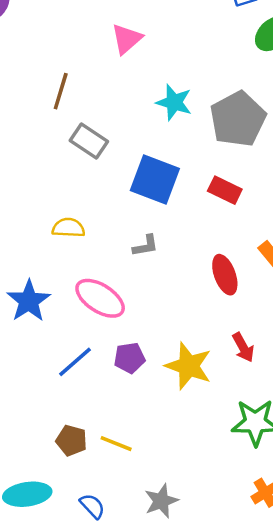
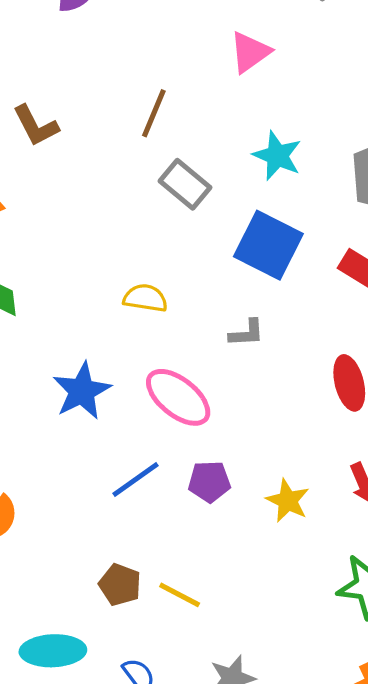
cyan star: (174, 102) -> (277, 156), moved
yellow star: (189, 366) -> (288, 501), size x0.7

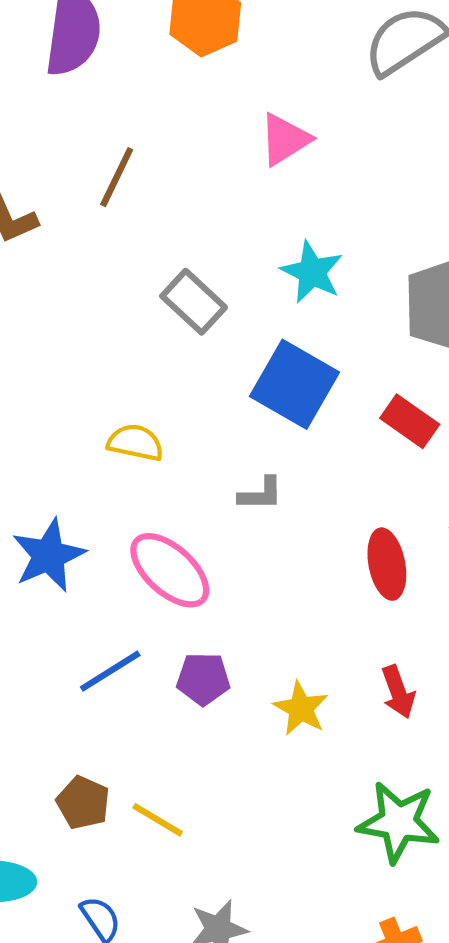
brown line: (154, 113) -> (117, 177), moved

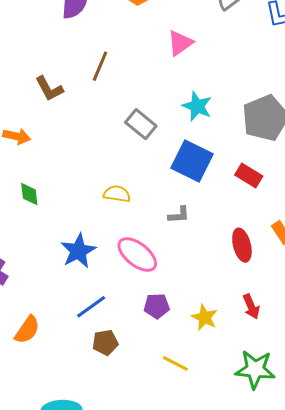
blue line: (110, 671) -> (91, 307), moved
brown pentagon: (83, 803) -> (105, 342), moved, turned -30
yellow line: (158, 820) -> (175, 363), moved

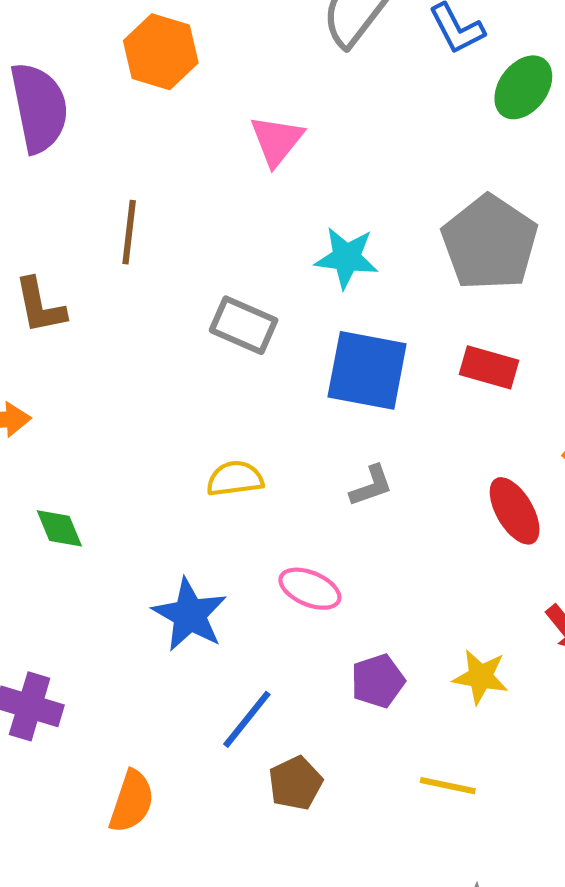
brown L-shape: (49, 89) -> (40, 306), turned 32
pink ellipse: (137, 255) -> (310, 589), size x0.7

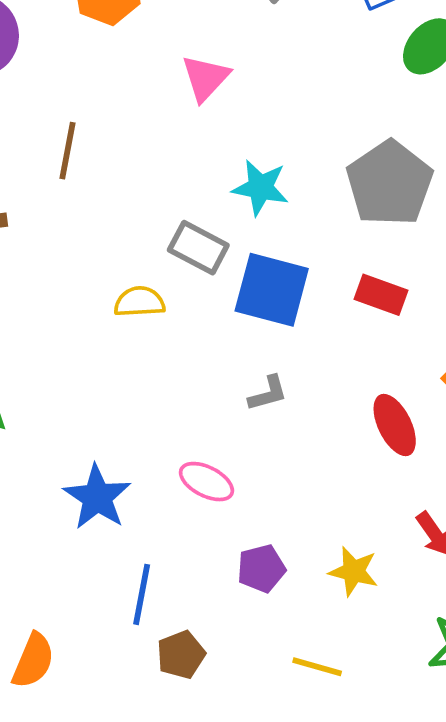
gray rectangle: (244, 325) -> (198, 248), moved
yellow semicircle: (235, 479) -> (139, 302), moved
blue line: (247, 719) -> (142, 594), turned -32

